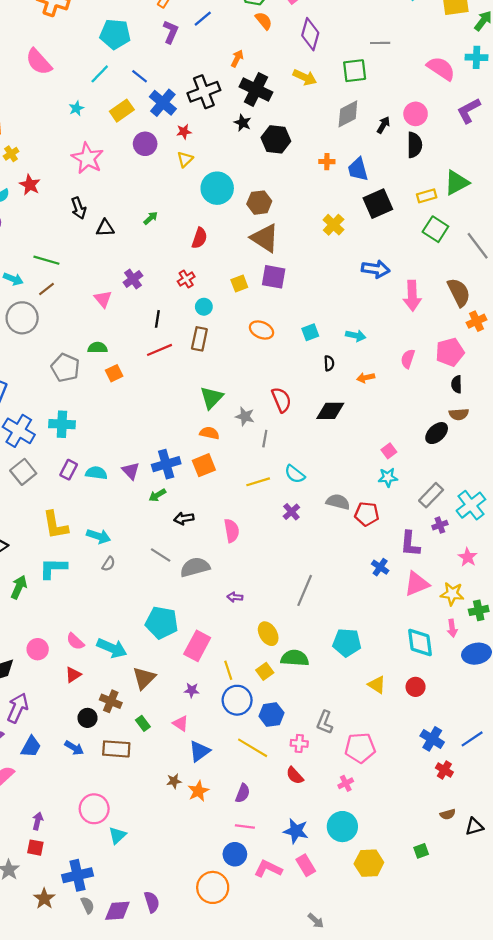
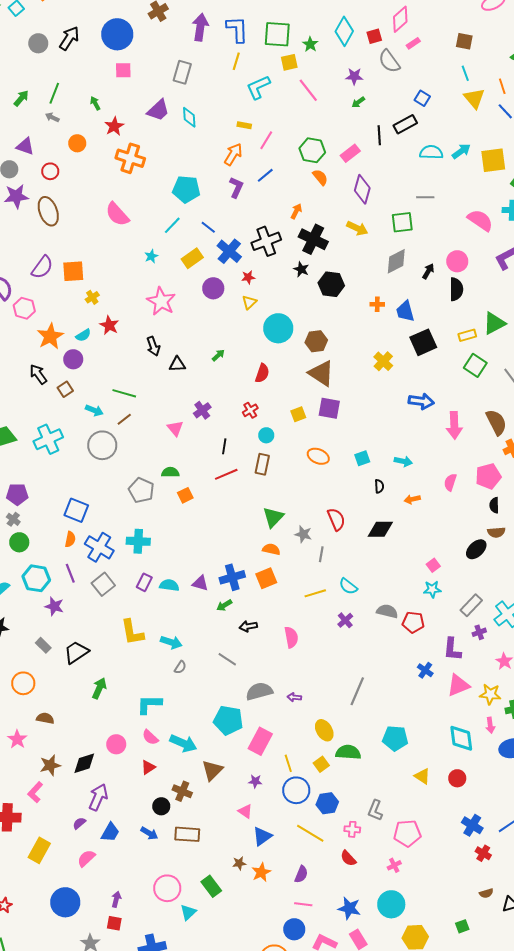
purple triangle: (131, 471) -> (200, 583), turned -30
gray semicircle: (195, 567) -> (259, 691), moved
cyan L-shape: (53, 568) -> (149, 704), moved
green rectangle: (143, 723) -> (211, 886), moved, size x1.5

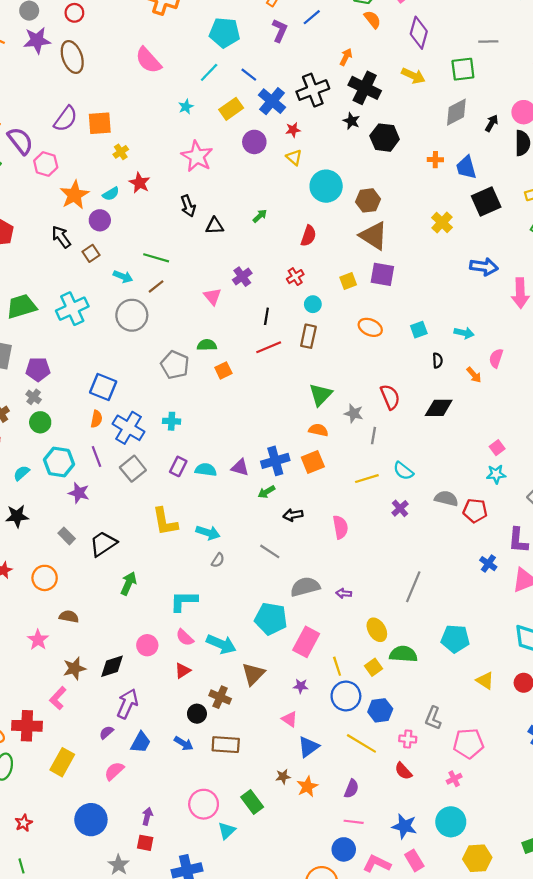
yellow triangle: (249, 302) -> (294, 157), turned -35
pink semicircle: (450, 482) -> (496, 358), moved
orange arrow: (412, 499) -> (474, 375), turned -119
cyan cross: (138, 541) -> (172, 421), size x0.7

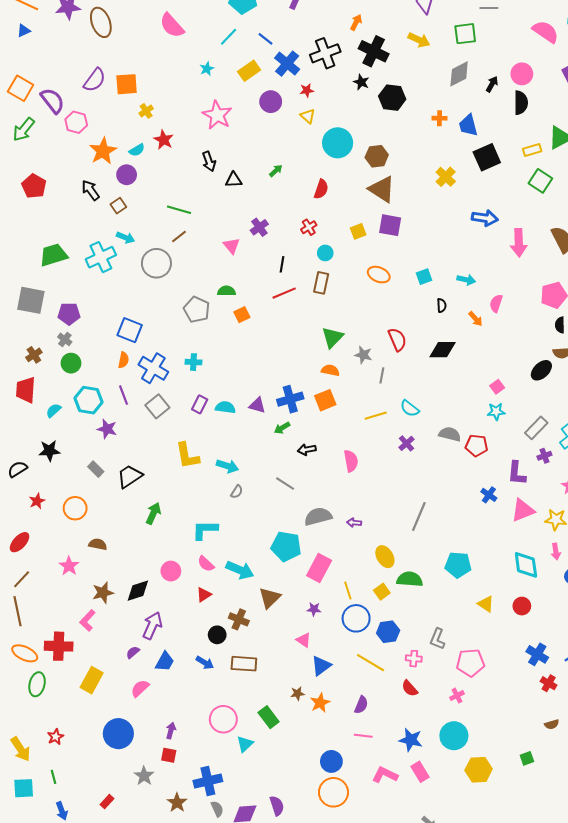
cyan arrow: (123, 277) -> (126, 238), moved
blue circle: (344, 849) -> (331, 761), moved

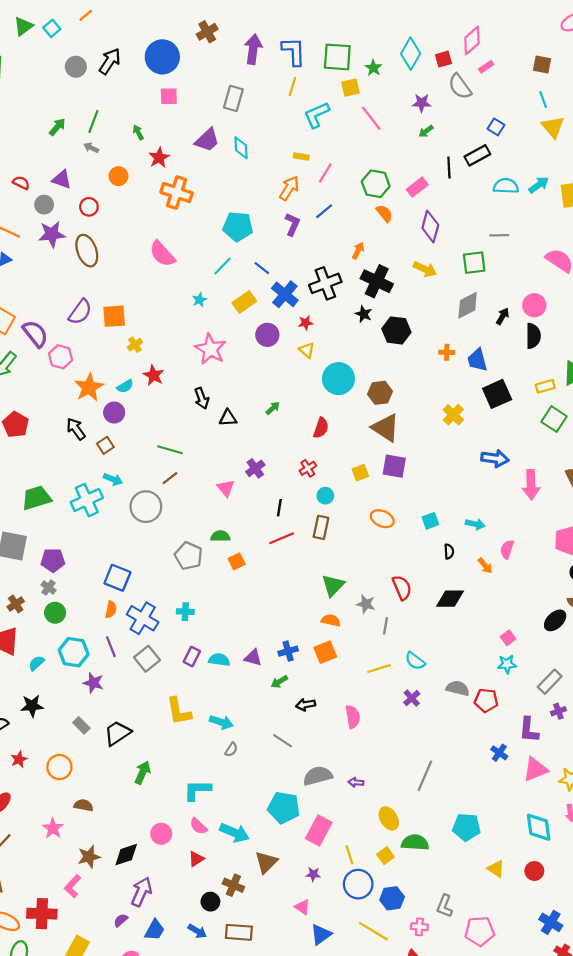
blue cross: (290, 399) -> (288, 651), size x0.7

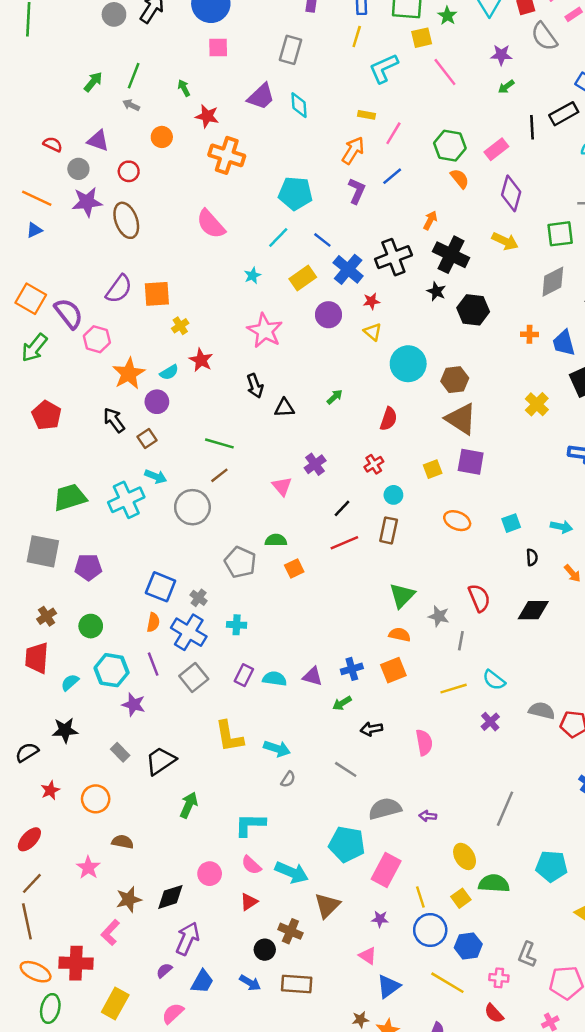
red star: (159, 158) -> (207, 116), turned -30
black line: (279, 508) -> (342, 508), turned 35
gray cross: (48, 588) -> (199, 598), moved

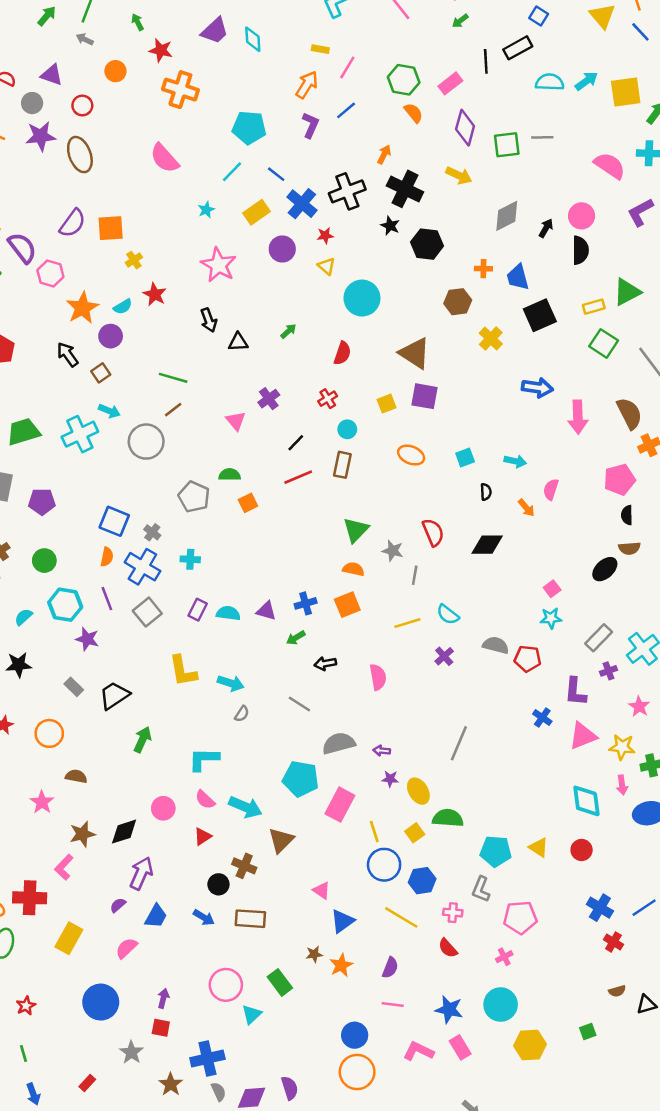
green square: (560, 234) -> (507, 145), moved
brown hexagon: (455, 380) -> (458, 302), moved
cyan pentagon: (552, 866) -> (496, 851), moved
purple star: (380, 919) -> (390, 779), moved

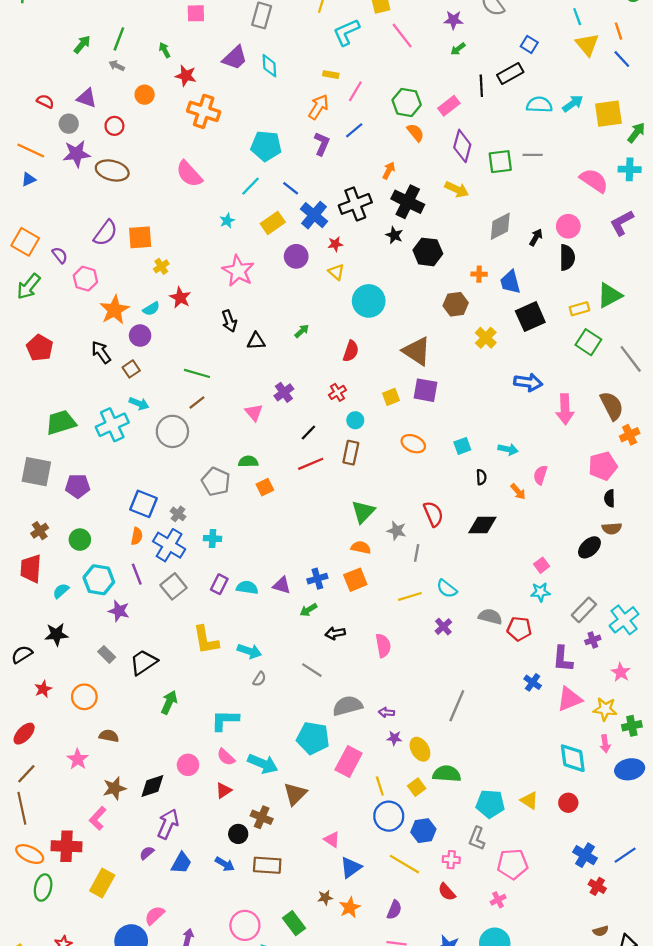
brown ellipse: (80, 155) -> (112, 170), turned -56
purple semicircle: (22, 248) -> (60, 255), size x0.6
pink semicircle: (126, 948) -> (155, 915), moved

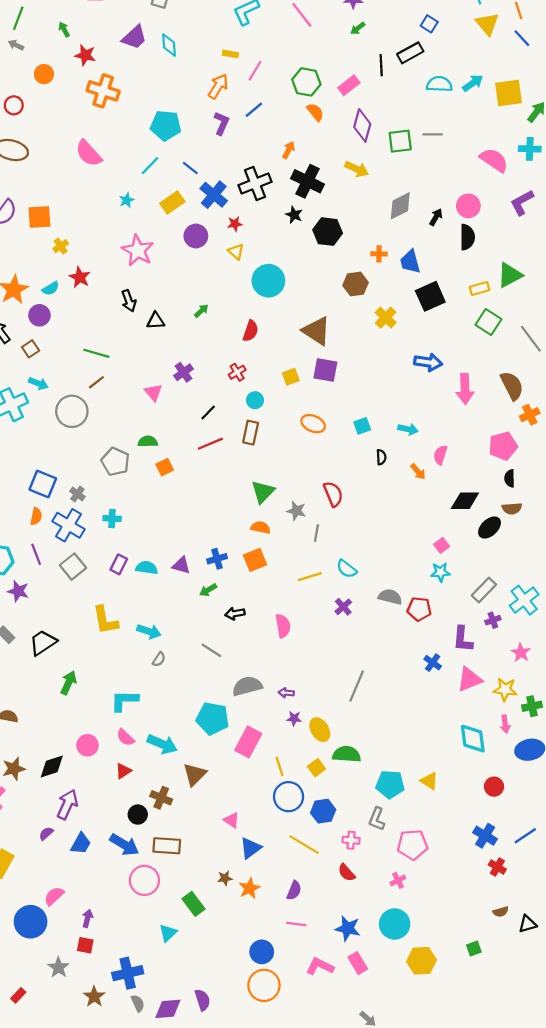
black diamond: (482, 525) -> (465, 501), moved
red circle: (568, 803) -> (494, 787), moved
blue arrow: (225, 864) -> (124, 845), size x1.5
pink circle: (245, 925) -> (144, 880), moved

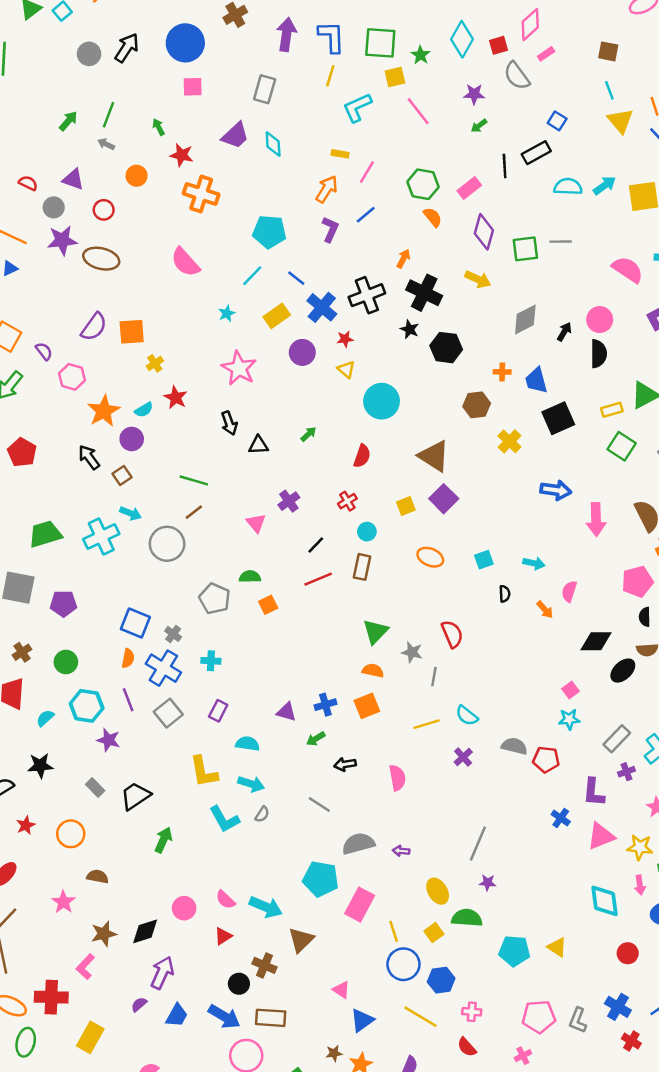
purple square: (325, 370) -> (444, 499), turned 35
cyan semicircle: (147, 568) -> (247, 744), moved
cyan L-shape: (124, 701) -> (224, 819), moved, turned -120
purple star: (294, 718) -> (488, 883), moved
gray L-shape: (377, 819) -> (578, 1020), moved

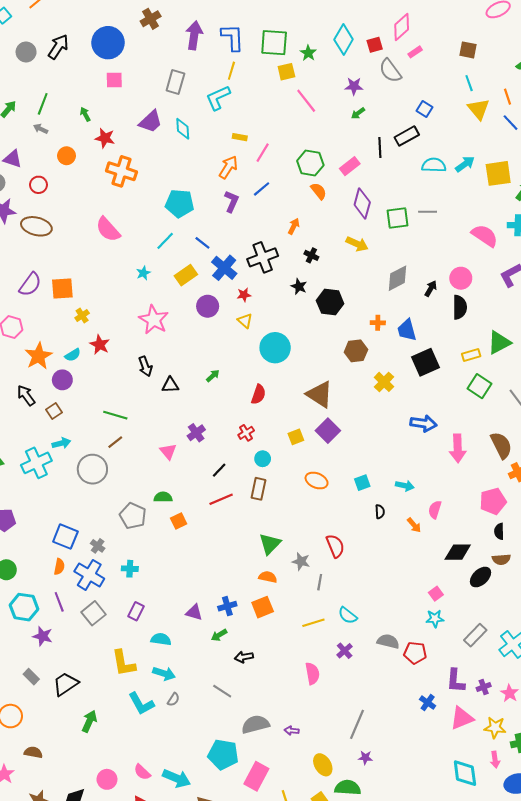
cyan L-shape: (357, 107) -> (218, 98), moved
black cross: (424, 293) -> (311, 255), size x0.5
cyan arrow: (130, 513) -> (61, 443), turned -36
purple cross: (626, 772) -> (484, 687), moved
pink semicircle: (397, 778) -> (312, 674), moved

